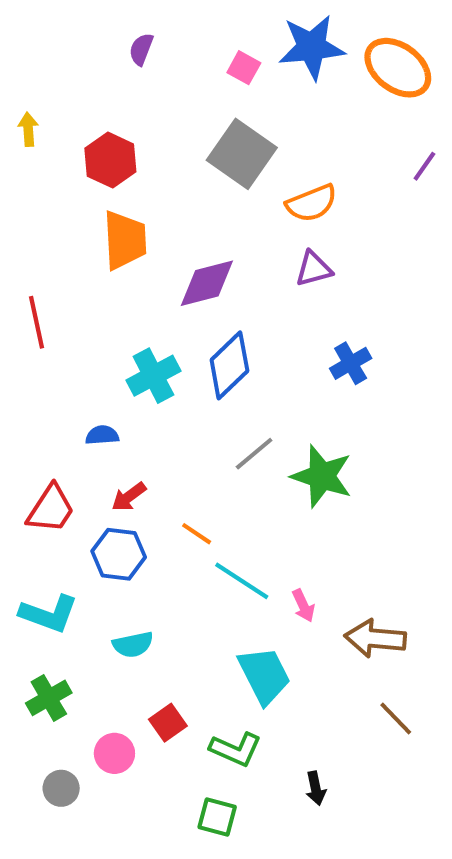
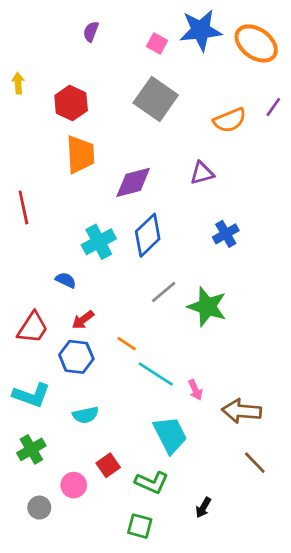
orange semicircle: (312, 203) -> (230, 120), moved
blue semicircle: (102, 435) -> (66, 280), turned 30
black arrow: (316, 788) -> (203, 508), turned 42

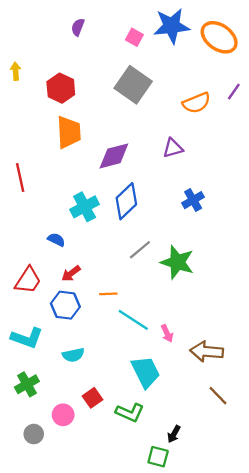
orange line: (127, 344) -> (108, 294), turned -36
green square: (140, 526) -> (158, 457), moved

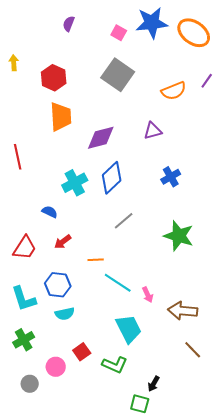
green star: (177, 262) -> (179, 236), moved
blue hexagon: (65, 305) -> (58, 285), moved
cyan L-shape: (27, 338) -> (24, 299), turned 52

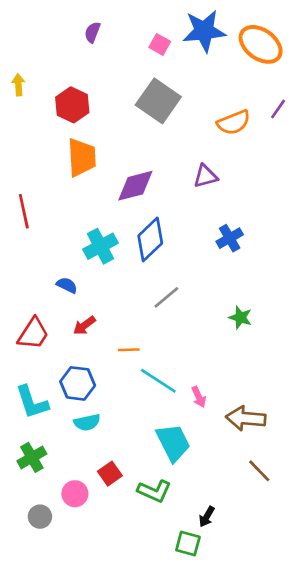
green star: (179, 236) -> (240, 317), size x0.6

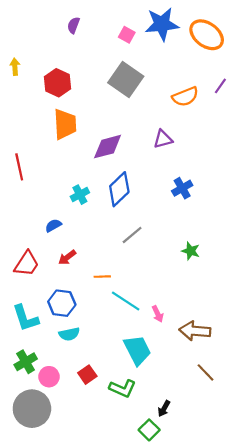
cyan cross: (100, 246) -> (80, 195), size x0.7
blue semicircle: (67, 285) -> (53, 225), turned -56
pink circle: (75, 494) -> (49, 377), moved
gray circle: (40, 517) -> (32, 409), size x2.0
green square: (188, 543) -> (149, 430), turned 30

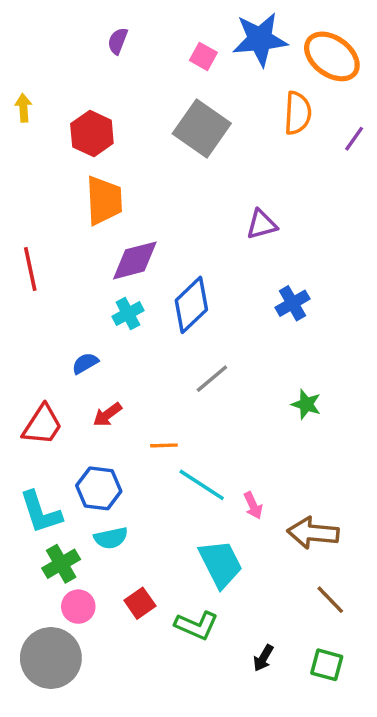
orange semicircle: (185, 97) -> (298, 113), moved, turned -65
purple diamond: (108, 147) -> (135, 260), moved
green cross: (26, 362) -> (61, 564), moved
green square: (149, 430) -> (327, 665), moved, turned -30

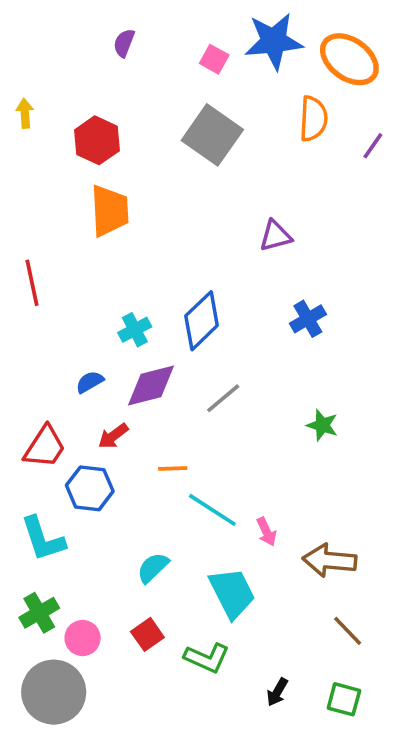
purple diamond: (135, 260) -> (151, 386), moved
blue hexagon: (99, 488) -> (90, 488), moved
cyan semicircle: (111, 538) -> (153, 568), moved, turned 148
green cross: (61, 564) -> (39, 613), moved

